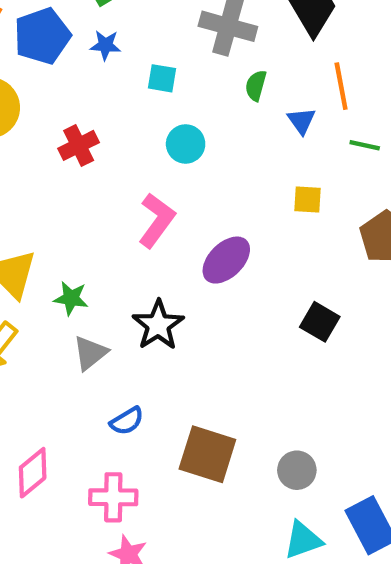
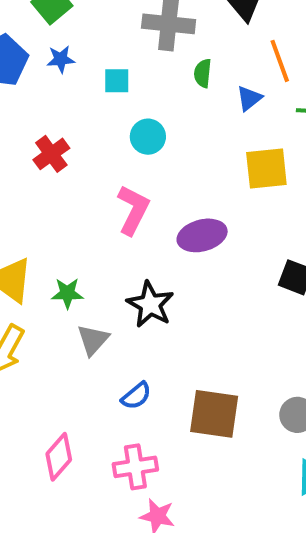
blue triangle: (301, 121) -> (249, 98), turned 36
yellow square: (308, 199) -> (266, 168), size x1.6
purple ellipse: (226, 260) -> (202, 235), turned 39

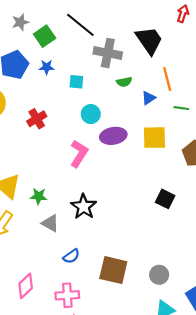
green semicircle: (203, 73) -> (124, 82), turned -112
purple ellipse: (202, 235) -> (113, 136), moved
gray triangle: (93, 340) -> (50, 223), turned -48

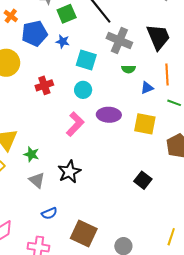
cyan square: (76, 82) -> (86, 60), size x1.5
cyan circle: (91, 114) -> (83, 90), moved

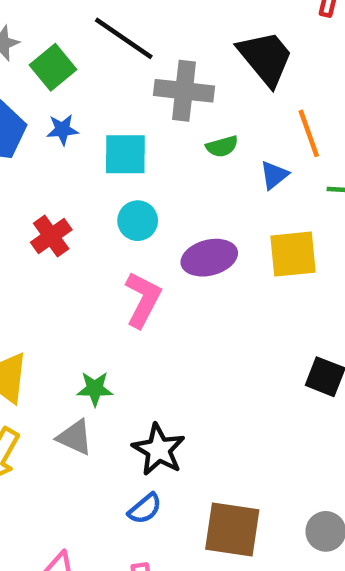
green star: (31, 154) -> (95, 389), moved
black star: (69, 172) -> (159, 450), moved
gray triangle: (37, 180) -> (75, 437), moved

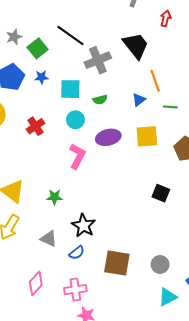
gray cross: (184, 91) -> (98, 60), turned -30
green semicircle: (222, 146) -> (100, 100), moved
gray triangle: (75, 437) -> (49, 239), moved

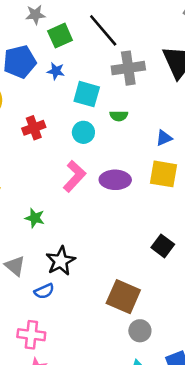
blue triangle: (139, 100) -> (164, 138), moved
purple ellipse: (108, 137) -> (115, 180), moved
brown square: (117, 263) -> (123, 297), moved

